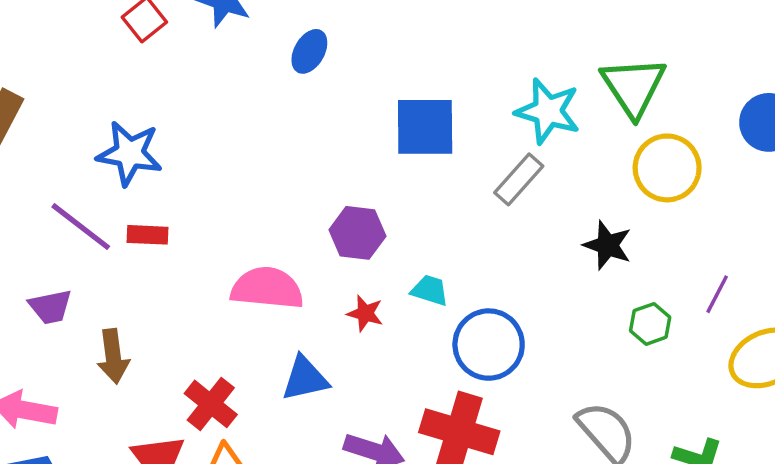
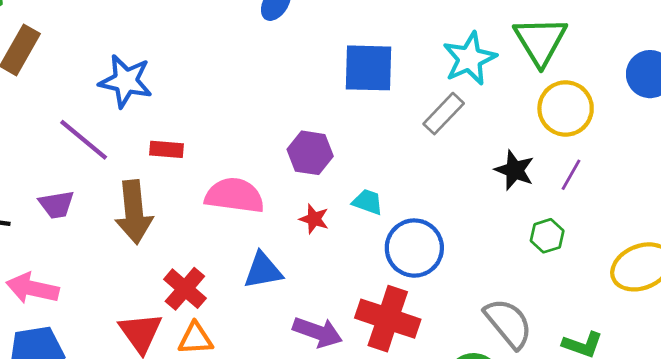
cyan star: (548, 111) -> (470, 59), turned 30
red rectangle: (148, 235) -> (166, 149), moved
purple line: (717, 294) -> (571, 175), moved
brown arrow: (113, 356) -> (134, 212), moved, size x1.4

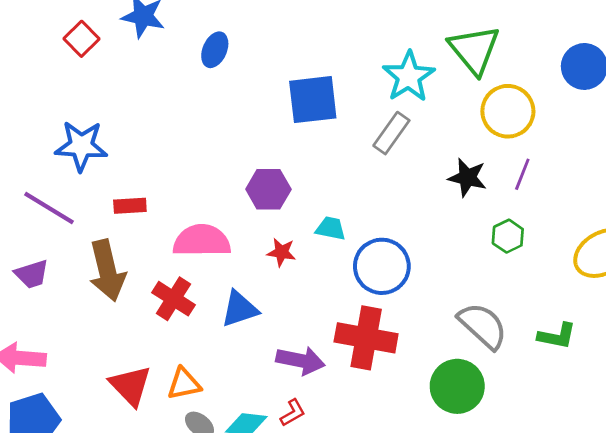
red cross: (185, 289) -> (173, 299), moved

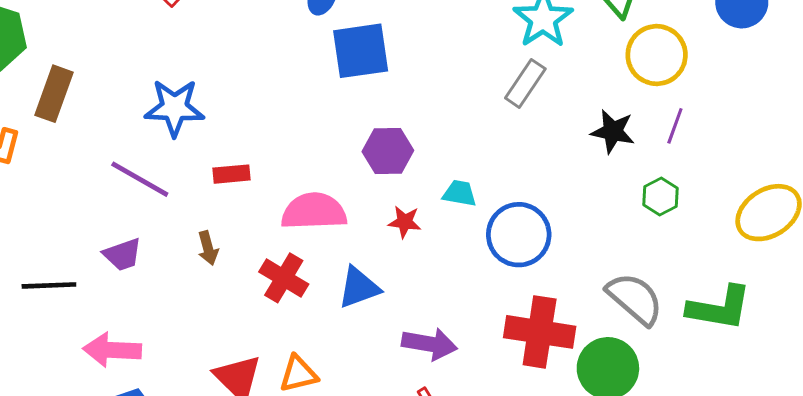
blue square: (313, 100) -> (361, 51), moved
brown arrow: (107, 271) -> (208, 248), size x0.5
green L-shape: (557, 336) -> (719, 308), size x1.5
red cross: (366, 338) -> (540, 332), moved

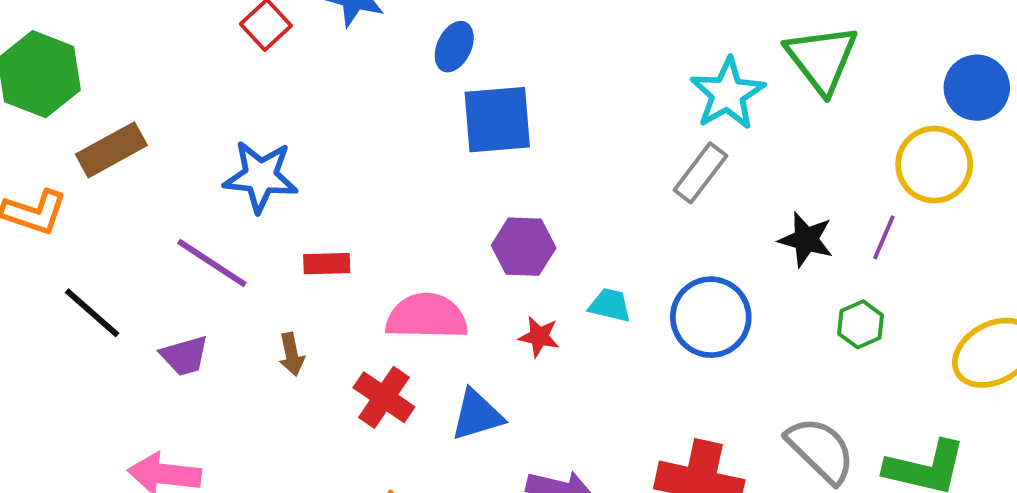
yellow circle: (657, 55) -> (934, 165), moved
brown rectangle: (54, 94) -> (111, 150), turned 38
blue circle: (519, 235) -> (711, 317), moved
black line: (49, 285) -> (92, 313), moved, turned 40

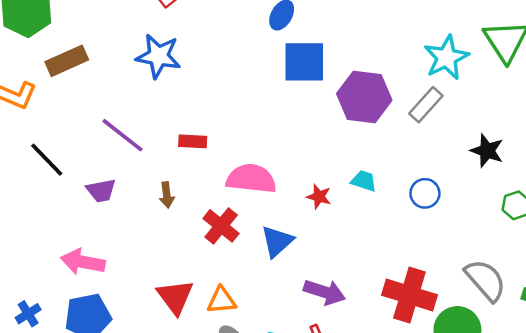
blue star: (261, 177) -> (158, 56), moved
purple hexagon: (524, 247) -> (364, 97), moved, size x1.4
blue circle: (711, 317) -> (425, 193), size x0.6
blue triangle: (477, 415) -> (277, 241), turned -30

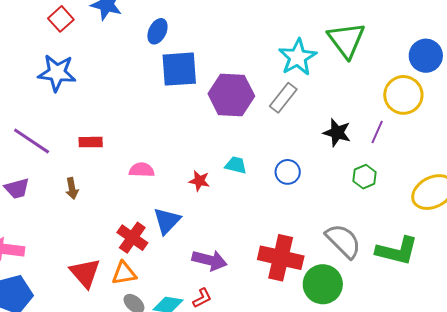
pink semicircle: (251, 179) -> (142, 170), size x0.6
red cross: (221, 226) -> (132, 238), moved

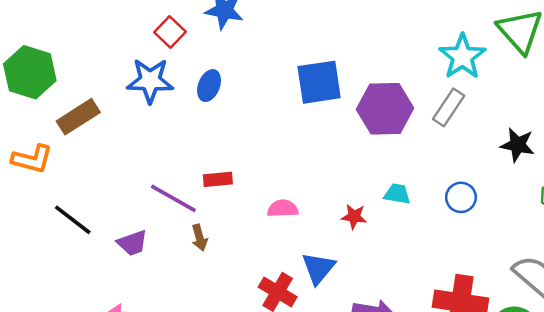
blue ellipse: (157, 31) -> (209, 86), moved
blue star: (57, 73) -> (150, 81), moved
purple line: (32, 141) -> (173, 198), moved

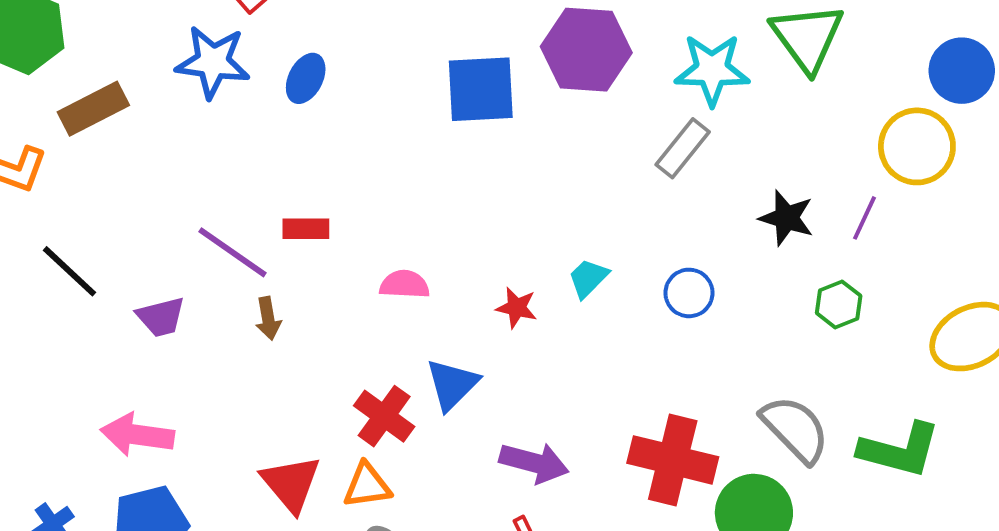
cyan star: (462, 57) -> (712, 70), turned 30
purple hexagon: (385, 109) -> (586, 50), moved
cyan trapezoid: (397, 194) -> (588, 278), turned -60

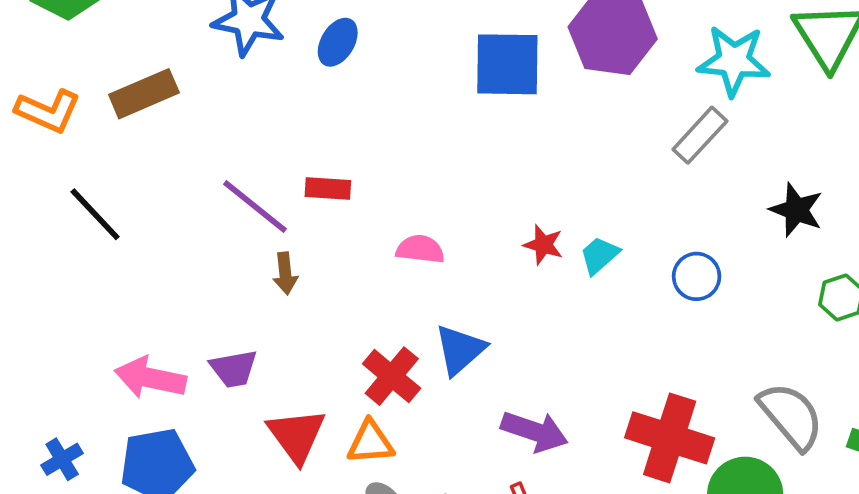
brown rectangle: (93, 109) -> (144, 94), moved
red star: (517, 308) -> (543, 245), moved
purple trapezoid: (161, 317) -> (234, 369), moved

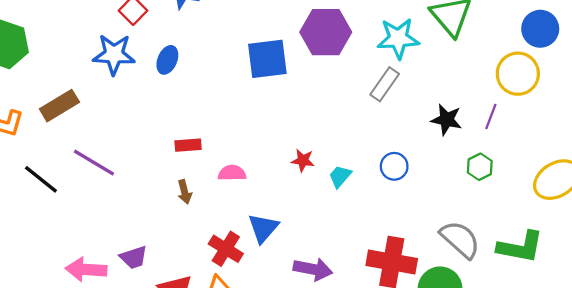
red rectangle: (328, 188) -> (188, 145), moved
purple line: (255, 207) -> (94, 163), moved
cyan trapezoid: (599, 255) -> (340, 176), moved
brown arrow: (285, 273) -> (185, 192), moved

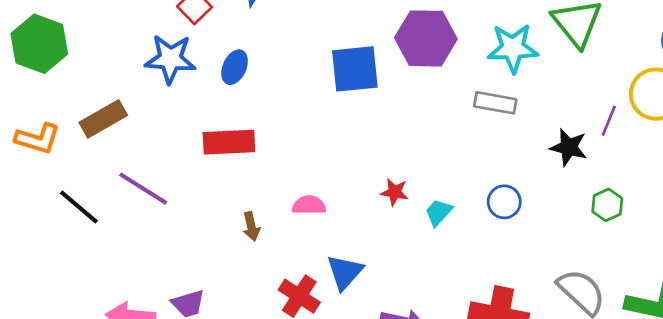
gray rectangle: (385, 84) -> (495, 103), turned 64
purple line: (491, 116) -> (609, 121), moved
red rectangle: (188, 145) -> (229, 142), moved, size x1.6

